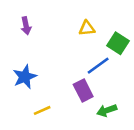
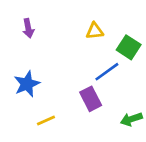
green arrow: (107, 110) -> (131, 119), moved

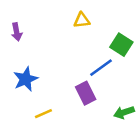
purple arrow: (28, 28) -> (17, 32), moved
yellow triangle: (95, 31) -> (82, 20), moved

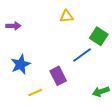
purple arrow: (17, 32) -> (13, 26), turned -80
purple rectangle: (86, 93) -> (58, 76), moved

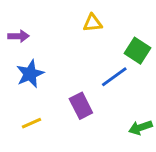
blue star: (21, 64) -> (30, 74), moved
yellow line: (35, 93) -> (32, 123), moved

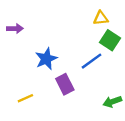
yellow triangle: (93, 23) -> (101, 18), moved
blue star: (30, 74) -> (46, 59), moved

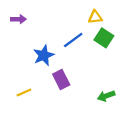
purple arrow: (15, 29) -> (18, 19), moved
blue line: (91, 61) -> (73, 40), moved

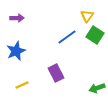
yellow triangle: (95, 17) -> (87, 16), turned -48
blue star: (44, 55) -> (16, 51), moved

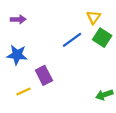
blue star: (16, 51) -> (17, 55), turned 30
purple rectangle: (56, 73) -> (44, 75), moved

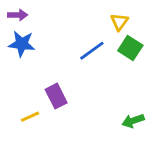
purple arrow: (18, 19) -> (18, 15), moved
blue star: (17, 55) -> (22, 44), moved

